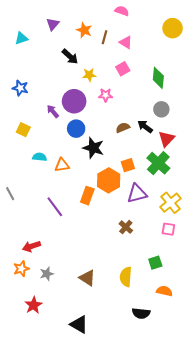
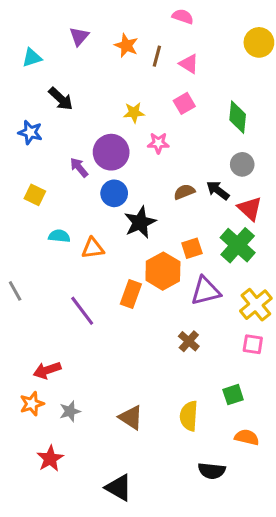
black arrow: (70, 57) -> (61, 99), moved
red triangle: (166, 139) -> (250, 209), turned -30
black star: (93, 148) -> (140, 222), turned 30

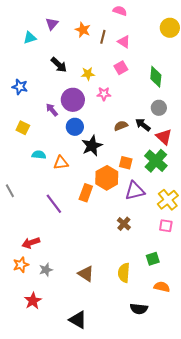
cyan triangle: (32, 58) -> (30, 38), moved
black arrow: (61, 99) -> (59, 65), moved
orange square: (192, 248) -> (126, 163), turned 32

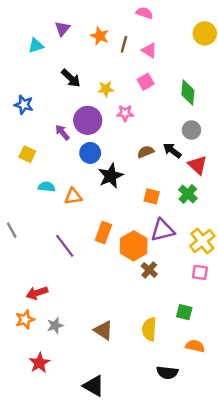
green cross: (156, 161) -> (188, 194), size x0.7
orange hexagon: (107, 178) -> (134, 246), moved
green square: (153, 259) -> (184, 312), turned 32

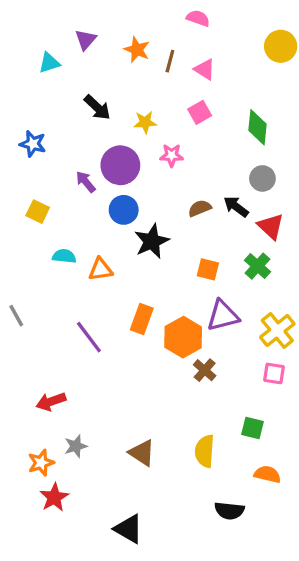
orange star: (25, 319) -> (41, 463), moved

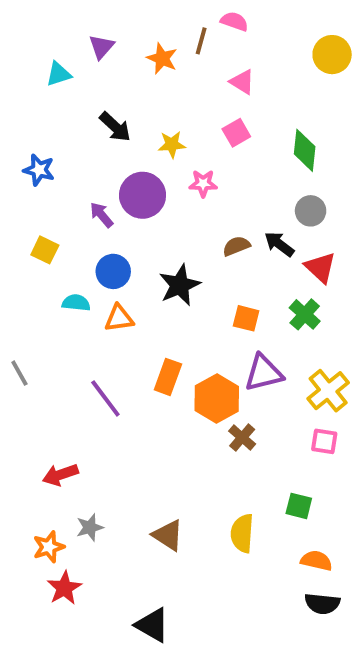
brown line: (170, 61) -> (201, 41), moved
blue circle: (124, 210) -> (113, 271), moved
black semicircle: (229, 511) -> (322, 604), moved

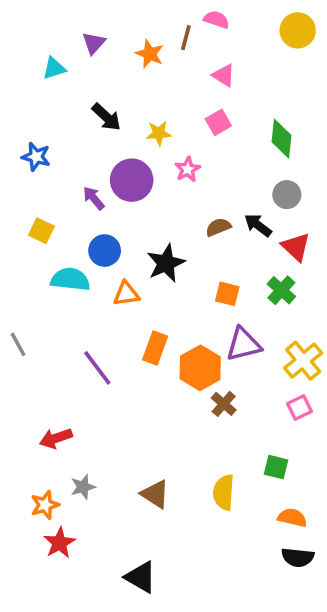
yellow circle: (332, 55) -> (298, 30), moved
pink star: (203, 184) -> (188, 169), turned -30
cyan semicircle: (76, 303) -> (70, 279), size x1.5
orange triangle: (119, 318) -> (126, 294), moved
pink square: (324, 441) -> (299, 408), turned -35

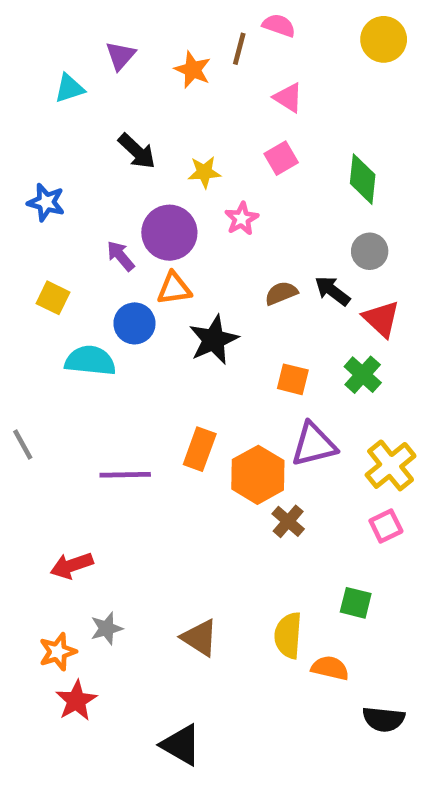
orange triangle: (126, 294) -> (174, 289), moved
purple line: (97, 368) -> (125, 475), turned -54
orange semicircle: (292, 518) -> (330, 668), moved

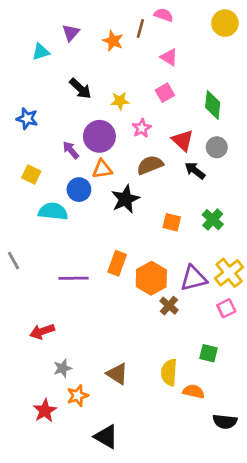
brown semicircle: (281, 293) -> (150, 165), moved, size x1.4
red triangle: (381, 319) -> (183, 140), moved
purple triangle: (314, 444) -> (194, 278), moved
orange star: (58, 652) -> (78, 396), moved

